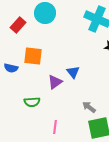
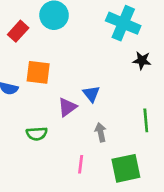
gray arrow: (89, 107) -> (101, 132), moved, turned 40
pink line: (55, 127) -> (81, 164), moved

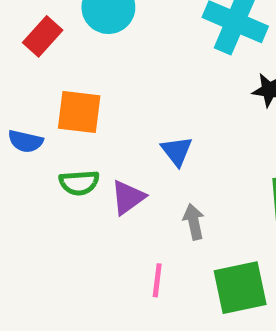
purple triangle: (67, 107) -> (128, 197), moved
green semicircle: (37, 134) -> (79, 183), moved

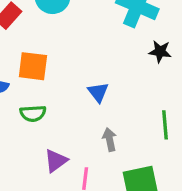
purple triangle: (128, 197) -> (56, 161), moved

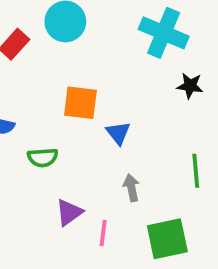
orange square: (33, 66) -> (80, 103), moved

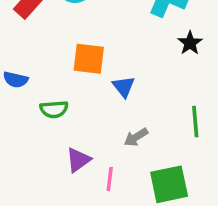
black star: (190, 86) -> (190, 43), turned 30
gray arrow: (131, 188) -> (136, 137), turned -110

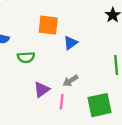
blue triangle: (124, 87) -> (70, 43), turned 32
gray arrow: (136, 137) -> (70, 81), moved

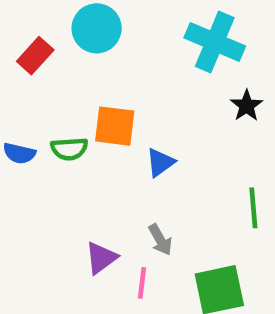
green semicircle: (26, 57) -> (69, 149), moved
gray arrow: (70, 81) -> (160, 240), turned -88

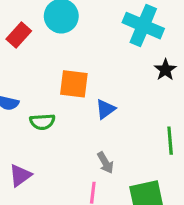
green semicircle: (69, 149) -> (42, 122), moved
purple triangle: (101, 258) -> (20, 175), moved

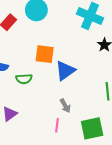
blue triangle: (105, 109) -> (65, 71), size x1.5

